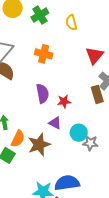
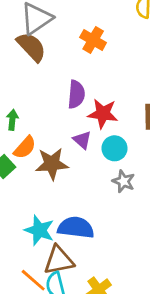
red star: (64, 101) -> (103, 114), size x1.5
cyan circle: (79, 133) -> (115, 148), moved

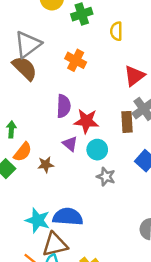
brown star: (52, 164) -> (46, 165), size x0.6

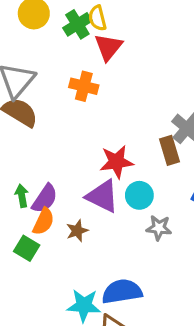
yellow semicircle: (116, 31) -> (97, 18), moved
red triangle: (134, 76) -> (108, 47), moved
purple semicircle: (64, 106) -> (45, 199), moved, turned 45
purple triangle: (70, 144) -> (102, 196), size x1.6

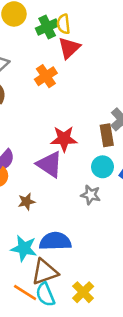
orange cross: (84, 86) -> (46, 76), turned 35
cyan circle: (139, 195) -> (103, 167), moved
brown star: (77, 231) -> (26, 202), moved

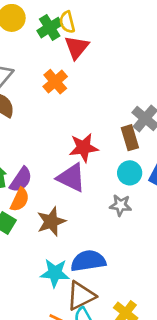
brown star: (26, 202) -> (51, 221), size x1.5

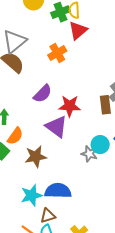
cyan circle: (130, 173) -> (100, 145), moved
purple semicircle: (21, 180) -> (43, 94), moved
cyan star: (55, 273) -> (32, 195), turned -30
brown triangle: (81, 296) -> (48, 216), size x0.7

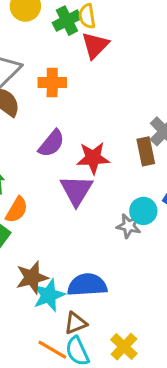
orange cross: (57, 53) -> (52, 82), moved, turned 36
purple triangle: (56, 127) -> (76, 190), turned 30
brown star: (36, 157) -> (32, 278), moved

